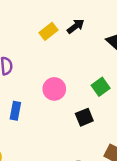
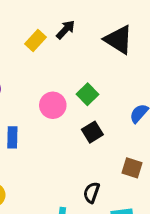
green square: (101, 87) -> (87, 94), moved

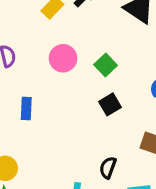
pink circle: (53, 105) -> (63, 58), moved

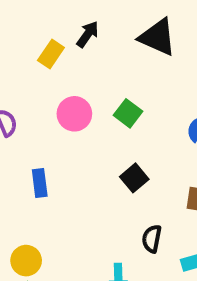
black square: (110, 104) -> (134, 178), moved

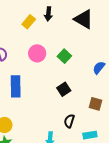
black arrow: (88, 34) -> (48, 14), turned 144
blue rectangle: (40, 183) -> (16, 86), size x1.5

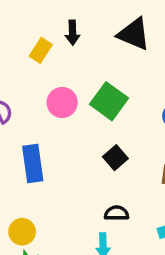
green square: (64, 56) -> (109, 101), size x1.5
black semicircle: (69, 121) -> (117, 213), moved, turned 80

